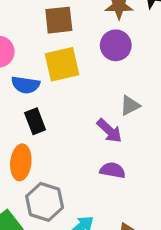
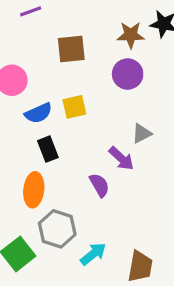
yellow square: (62, 64) -> (74, 107), moved, size x0.7
blue semicircle: (26, 85) -> (38, 113), turned -32
purple semicircle: (113, 170) -> (99, 185), moved, turned 50

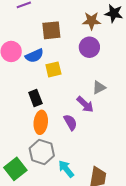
blue semicircle: (38, 113) -> (34, 56), moved
orange ellipse: (34, 190) -> (41, 122), moved
cyan arrow: (93, 254) -> (66, 169), turned -90

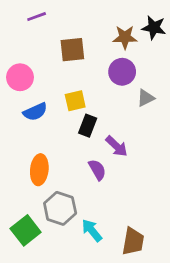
blue semicircle: (34, 56) -> (35, 112), moved
gray triangle: (99, 87) -> (146, 98), moved
black rectangle: (35, 98) -> (88, 126), moved, turned 42
orange ellipse: (41, 122) -> (39, 170), moved

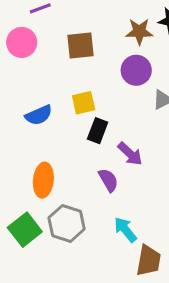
pink circle: (20, 77) -> (22, 42), moved
green square: (26, 230) -> (25, 230), moved
cyan arrow: (92, 230) -> (125, 230), moved

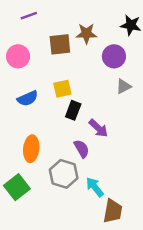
brown star: (139, 32) -> (86, 34), moved
pink circle: (22, 42) -> (18, 56), moved
purple circle: (136, 70) -> (114, 56), moved
gray hexagon: (67, 223) -> (64, 174), moved

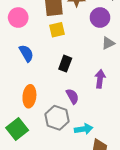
yellow square: (62, 89) -> (57, 30), moved
blue semicircle: (28, 98) -> (26, 53), turned -96
purple arrow: (98, 128) -> (100, 79), moved, turned -126
cyan arrow: (95, 187) -> (84, 129), turned 120

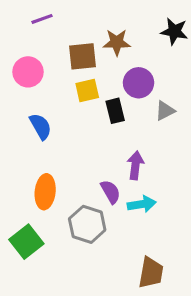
purple circle: (100, 18) -> (139, 83), moved
black rectangle: (65, 64) -> (115, 111), moved, turned -35
purple arrow: (100, 79) -> (135, 165), moved
cyan arrow: (84, 129) -> (142, 204), moved

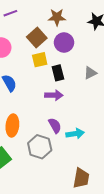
brown star: (117, 42) -> (57, 17), moved
brown square: (82, 56) -> (37, 37), turned -36
purple circle: (139, 83) -> (64, 43), moved
purple arrow: (135, 165) -> (54, 95), moved, turned 84

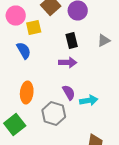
yellow square: (40, 60) -> (34, 28), moved

